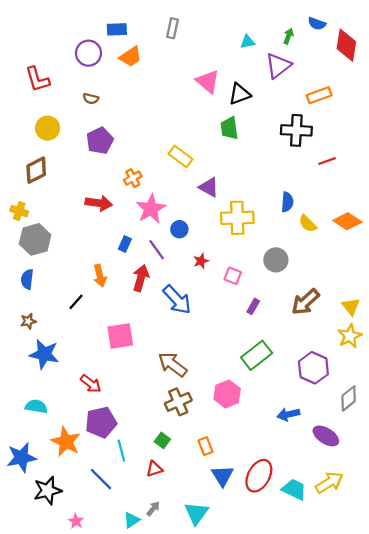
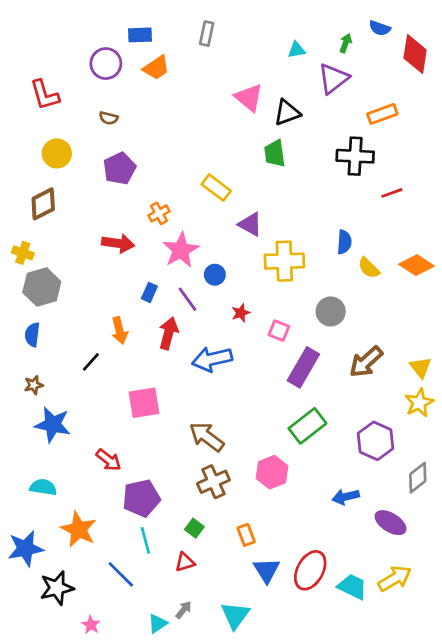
blue arrow: (177, 300) -> (212, 359), turned 120
purple rectangle: (253, 306) -> (303, 367), size x2.0
purple pentagon: (101, 422) -> (141, 498), moved

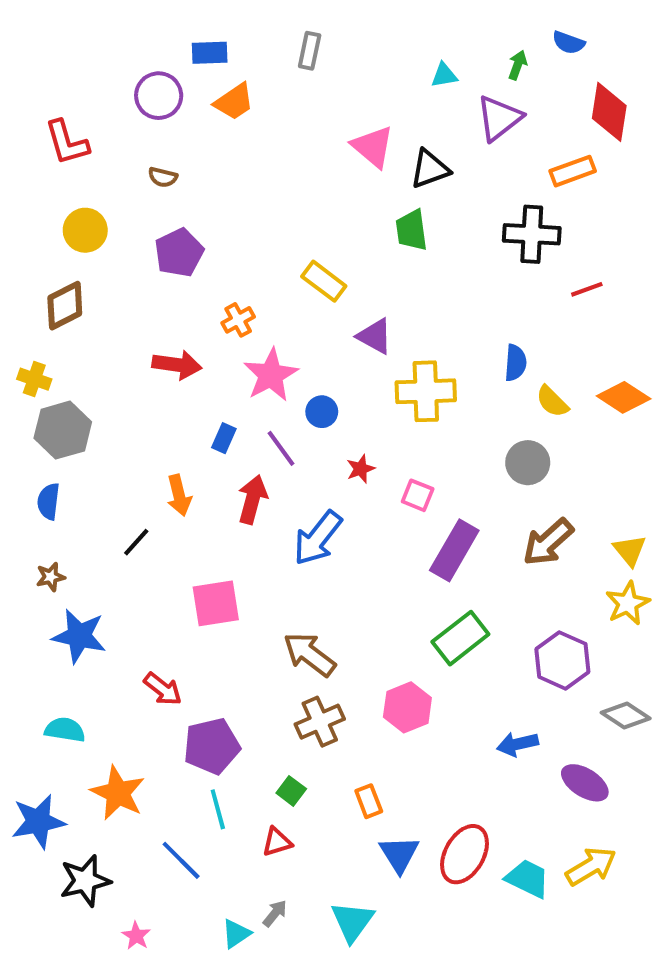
red diamond: (415, 54) -> (609, 112), moved
gray circle: (331, 311) -> (528, 463), moved
blue arrow: (212, 359) -> (318, 538), turned -39
gray diamond: (418, 478) -> (626, 716), turned 72

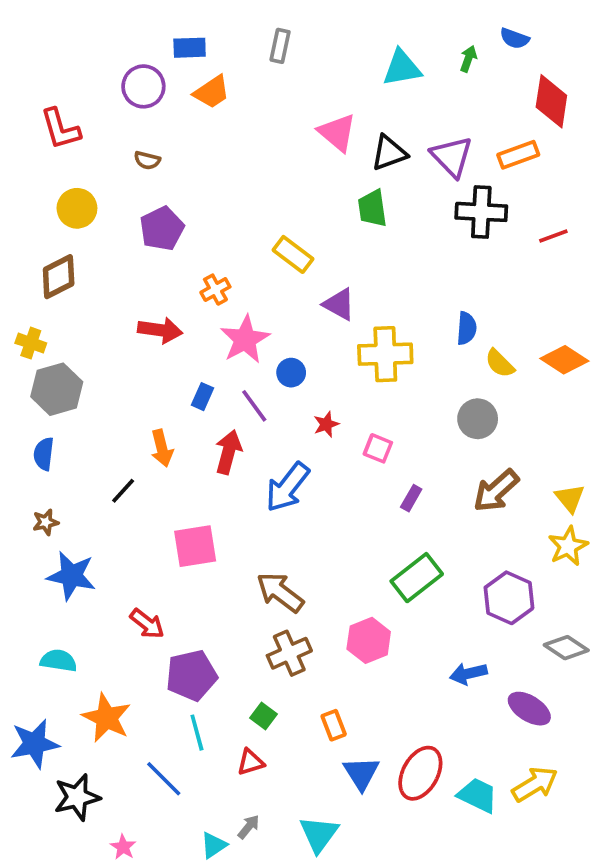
cyan triangle: (444, 75) -> (402, 68), size x1.6
purple triangle: (499, 118) -> (452, 157), moved, turned -36
red line: (587, 289) -> (553, 236), moved
purple rectangle: (454, 550) -> (411, 498), size x0.5

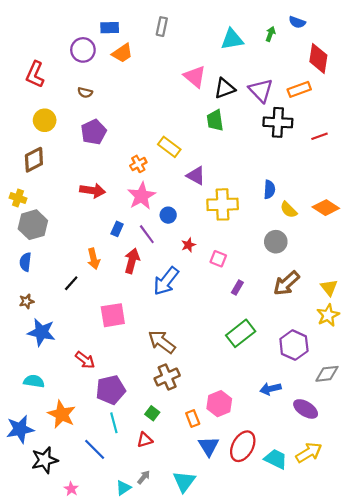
red L-shape: (60, 129) -> (35, 74), turned 40
orange cross: (215, 290) -> (138, 164), moved
pink hexagon: (369, 640) -> (219, 404), moved
gray diamond: (566, 648) -> (327, 374), turned -40

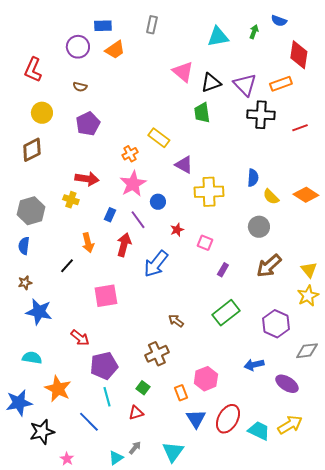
yellow cross: (18, 198) -> (71, 200), moved
brown arrow: (162, 342) -> (176, 321), moved, size x0.6

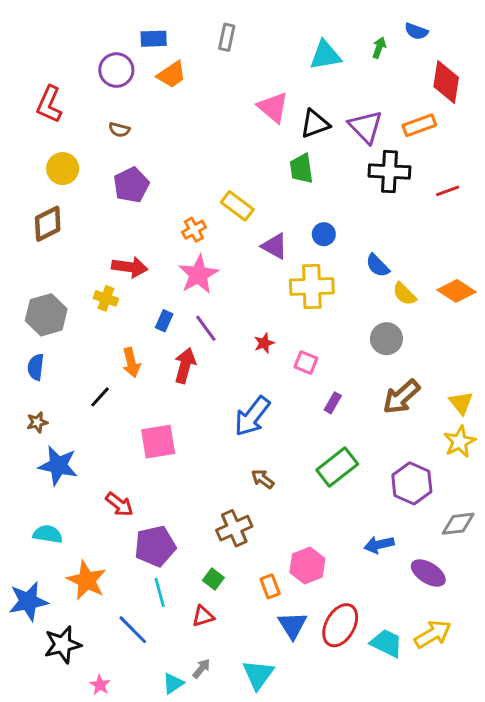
blue semicircle: (253, 178) -> (378, 266), turned 132
blue circle: (158, 202) -> (324, 234), moved
blue arrow: (156, 264) -> (252, 416), moved

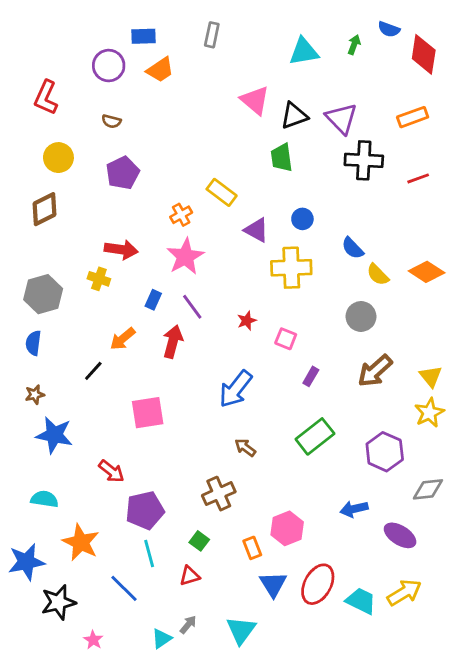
red diamond: (446, 82) -> (424, 54), moved
orange rectangle: (419, 125) -> (413, 117), moved
orange arrow: (131, 363) -> (123, 339), turned 64

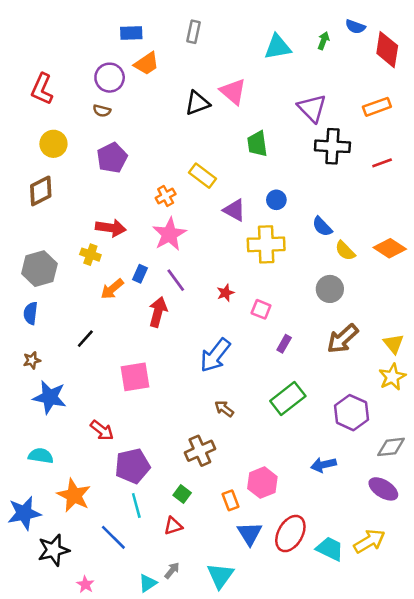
purple circle: (109, 66) -> (110, 78), moved
black triangle: (294, 116) -> (197, 103), moved
orange arrow: (123, 339) -> (112, 289), moved
purple ellipse: (400, 535) -> (383, 489), moved

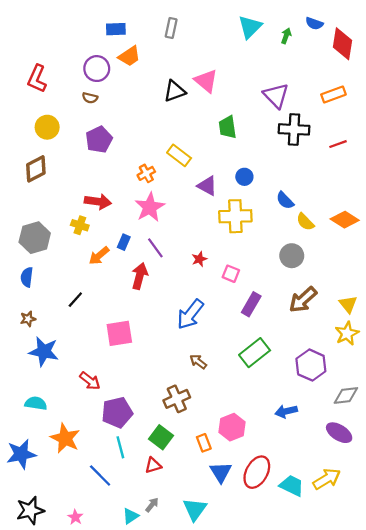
cyan triangle: (278, 47) -> (250, 27), moved, turned -35
purple rectangle: (284, 344) -> (251, 304), size x1.5
green square: (182, 494) -> (161, 437), size x1.5
black star: (53, 550) -> (30, 510), moved

